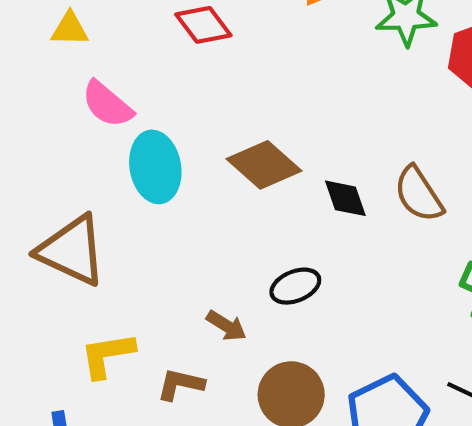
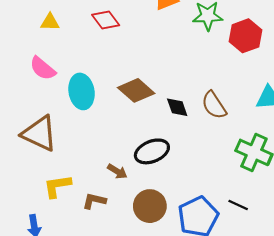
yellow triangle: (70, 29) -> (50, 22), moved
pink semicircle: (107, 104) -> (43, 68), moved
black ellipse: (295, 286) -> (152, 151), size x1.4

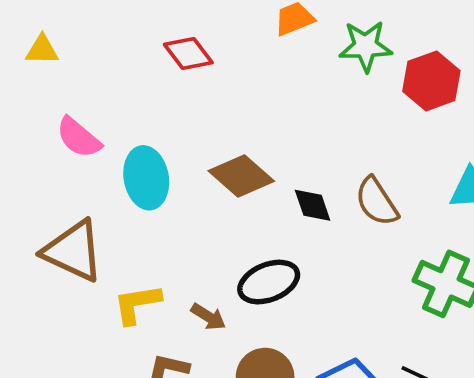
yellow triangle: (50, 22) -> (42, 50), moved
yellow L-shape: (57, 186) -> (137, 304), moved

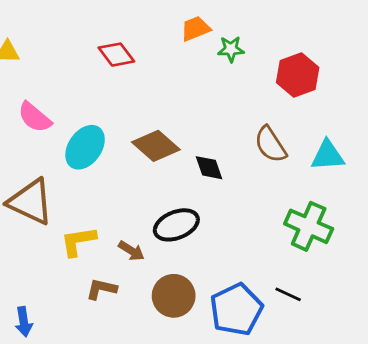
green star: (366, 46) -> (231, 49), moved, size x0.7
cyan ellipse: (146, 178) -> (85, 147), turned 45
brown semicircle: (377, 202) -> (270, 144), moved

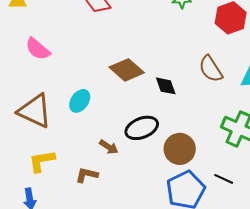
cyan ellipse: (85, 147) -> (80, 101), moved, size x0.7
yellow L-shape: (78, 241) -> (42, 161), moved
brown circle: (174, 296) -> (180, 149), moved

